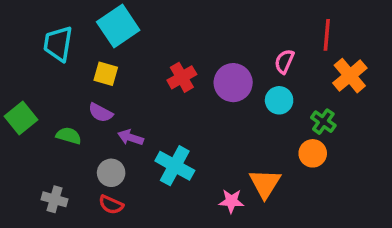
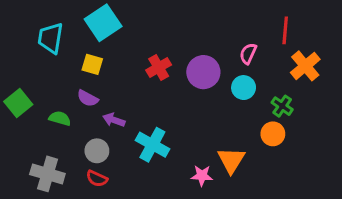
gray cross: (55, 199) -> (47, 174), size x1.5

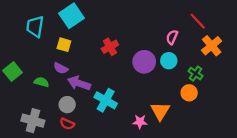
red line: (285, 30) -> (198, 21), turned -48
purple circle: (203, 72) -> (144, 62), moved
purple arrow: (114, 120) -> (79, 83), size x1.5

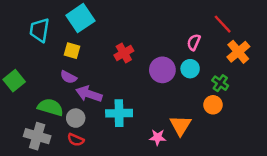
green semicircle: (41, 82) -> (50, 107), moved, size x1.5
cyan cross: (106, 100) -> (119, 113), turned -30

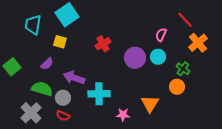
purple semicircle: (68, 77) -> (47, 64), moved, turned -72
gray cross: (37, 136) -> (31, 113), turned 30
pink star: (158, 137) -> (123, 115), moved

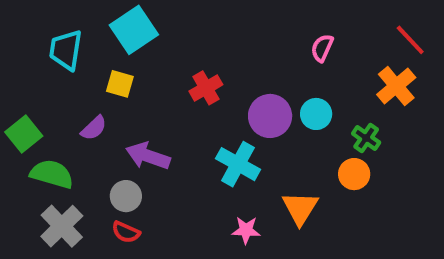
red line: (185, 20) -> (410, 40), moved
pink semicircle: (161, 35) -> (322, 48), moved
green semicircle: (42, 89) -> (52, 174), moved
cyan cross: (99, 94) -> (238, 164), moved, turned 30

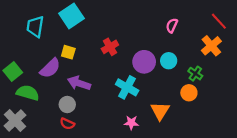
yellow square: (120, 84) -> (68, 52), moved
purple semicircle: (94, 128) -> (50, 68), size x1.5
gray cross: (62, 226) -> (15, 121), moved

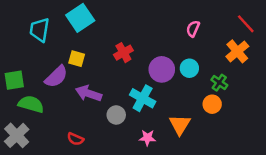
green square: (13, 71) -> (14, 80), turned 30
gray circle: (67, 104) -> (116, 115), moved

